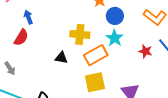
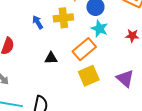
blue arrow: (28, 17) -> (38, 22), moved
yellow cross: (80, 34) -> (63, 18), moved

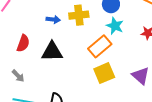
blue arrow: (38, 22) -> (53, 19), turned 128
black triangle: (51, 58) -> (52, 52), moved, size x1.6

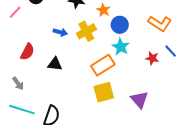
yellow cross: (79, 15) -> (86, 31), turned -30
black triangle: (52, 52) -> (55, 64), size x0.7

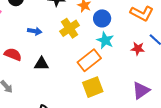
blue arrow: (60, 32) -> (35, 31), moved
red semicircle: (27, 52) -> (13, 54), turned -90
purple triangle: (139, 100) -> (141, 90), moved, turned 42

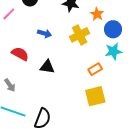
cyan star: (105, 40) -> (113, 51), turned 30
orange rectangle: (89, 60) -> (95, 69), size x0.6

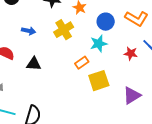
blue circle: (113, 29) -> (106, 22), moved
yellow square: (95, 96) -> (99, 81), moved

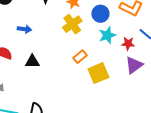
yellow cross: (64, 30) -> (72, 24), moved
cyan star: (99, 44) -> (107, 35), moved
purple triangle: (132, 95) -> (134, 65), moved

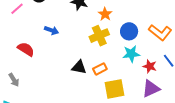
black triangle: (32, 62) -> (79, 67), moved

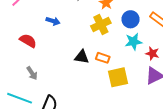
orange rectangle: (100, 69) -> (103, 58), turned 48
gray arrow: (14, 80) -> (32, 73), moved

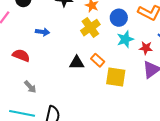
orange rectangle: (103, 58) -> (98, 60), turned 32
yellow square: (118, 77) -> (116, 77), turned 30

